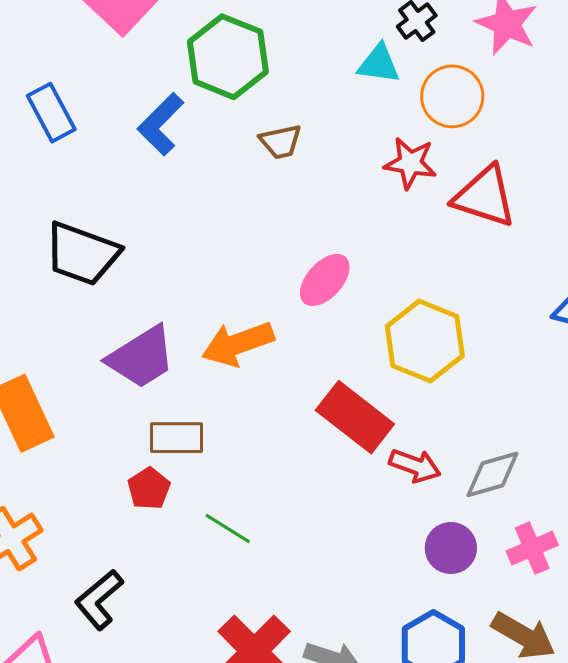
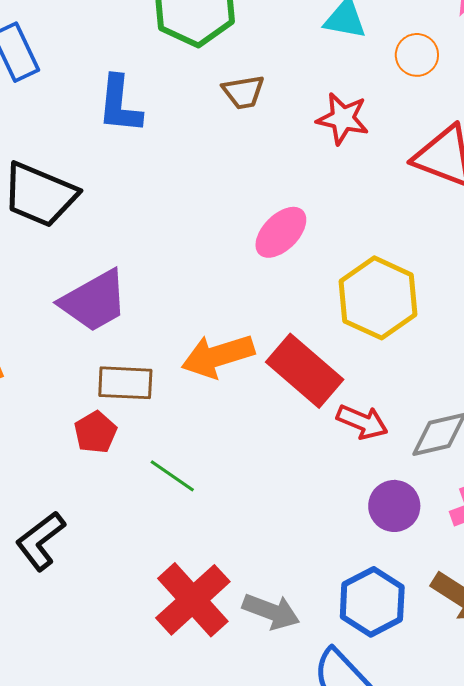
orange circle: (452, 96) -> (417, 55), size x0.7
blue L-shape: (161, 124) -> (120, 105), moved, turned -42
red star: (410, 163) -> (343, 119), moved
orange arrow: (238, 344) -> (218, 356), moved

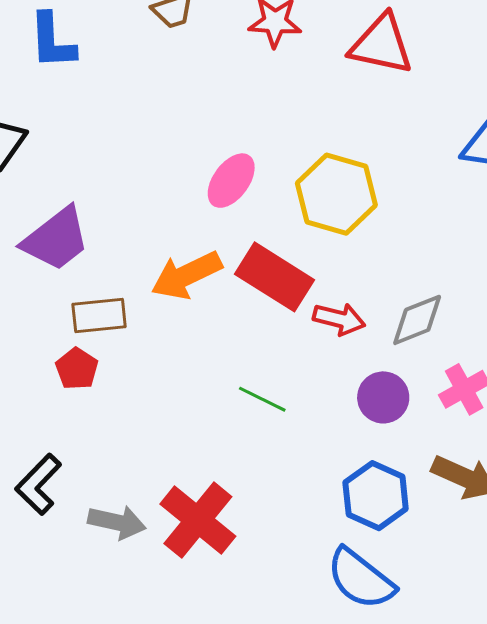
pink ellipse: (281, 232) -> (231, 181), moved
green line: (172, 476) -> (262, 399), moved
gray arrow: (271, 611) -> (117, 522), moved

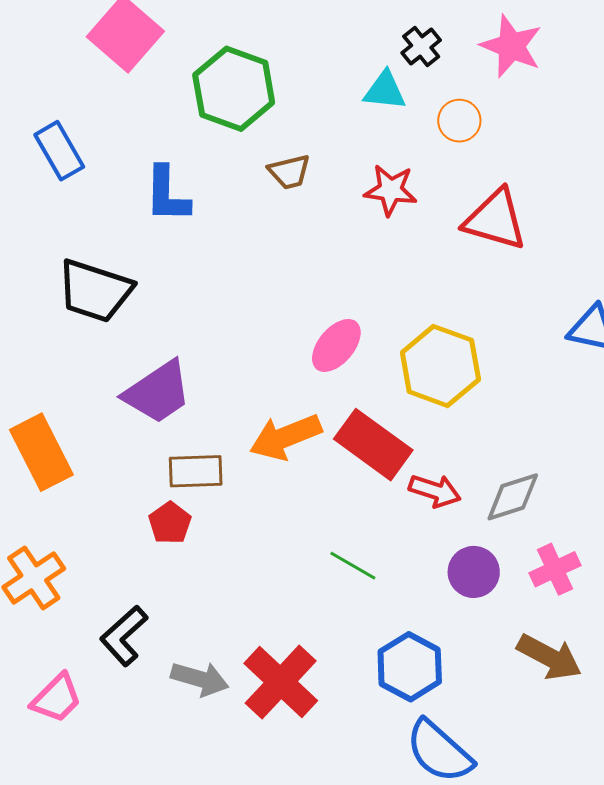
blue hexagon: (376, 496) -> (410, 667), moved

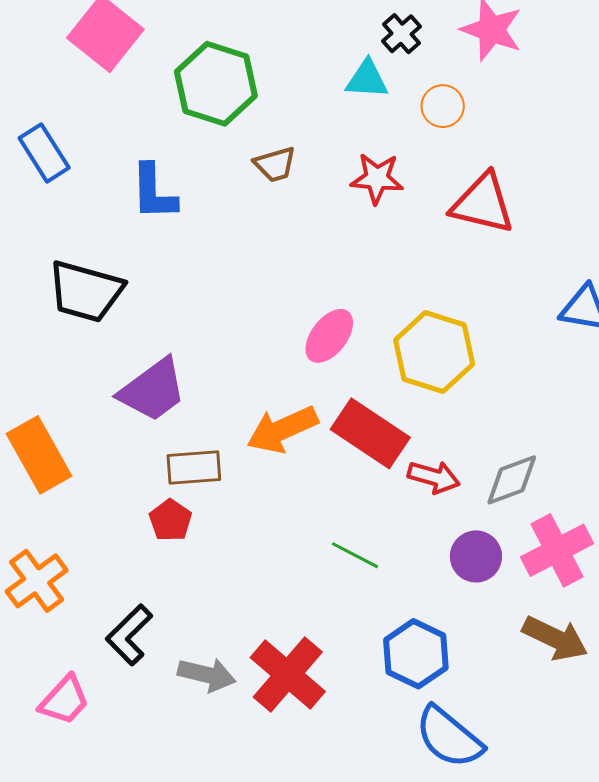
pink cross: (555, 569) -> (557, 550), size x1.4

